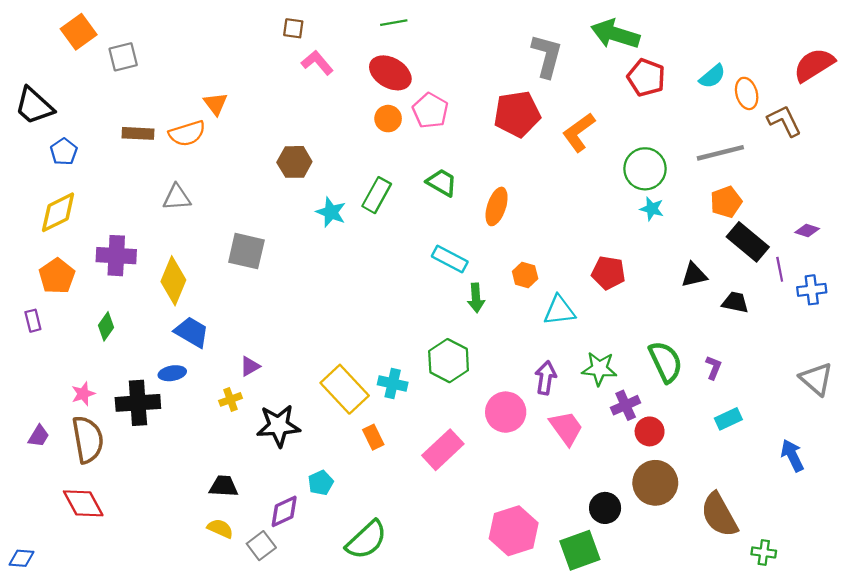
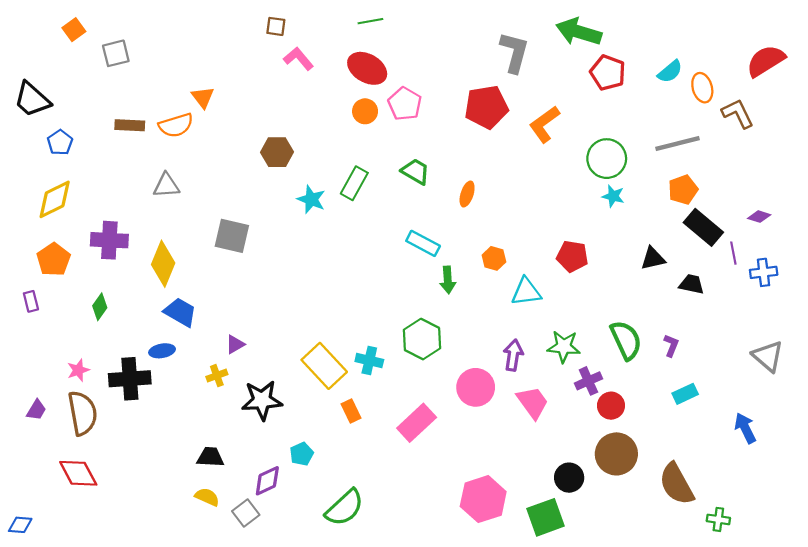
orange square: (79, 32) -> (74, 30), size x0.7
orange ellipse: (497, 206) -> (467, 194), size x0.7

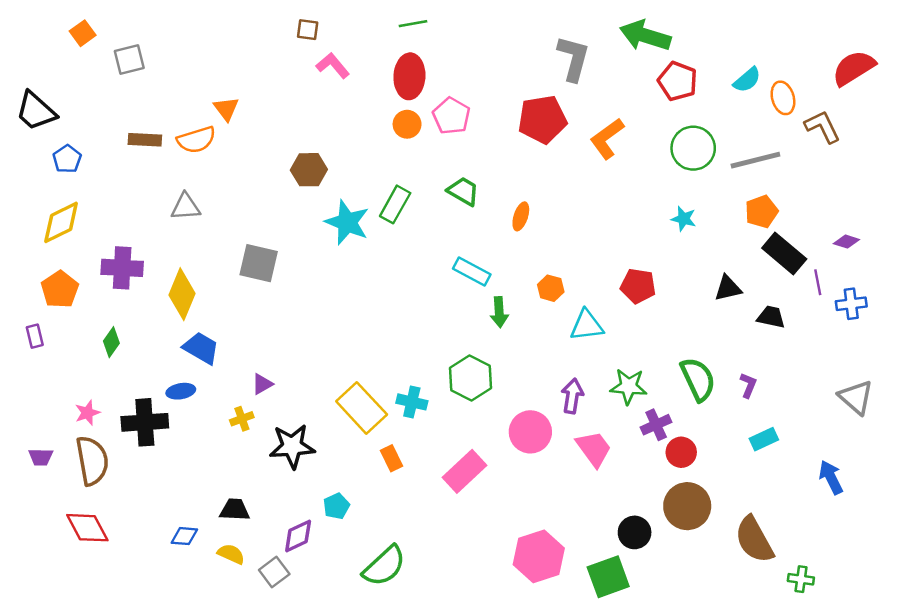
red ellipse: (367, 68) -> (409, 76), turned 63
green circle: (607, 159) -> (693, 148), moved
cyan star: (311, 199) -> (347, 222), size x1.4
purple trapezoid: (36, 410) -> (41, 457), turned 60
blue diamond: (20, 525) -> (184, 536), moved

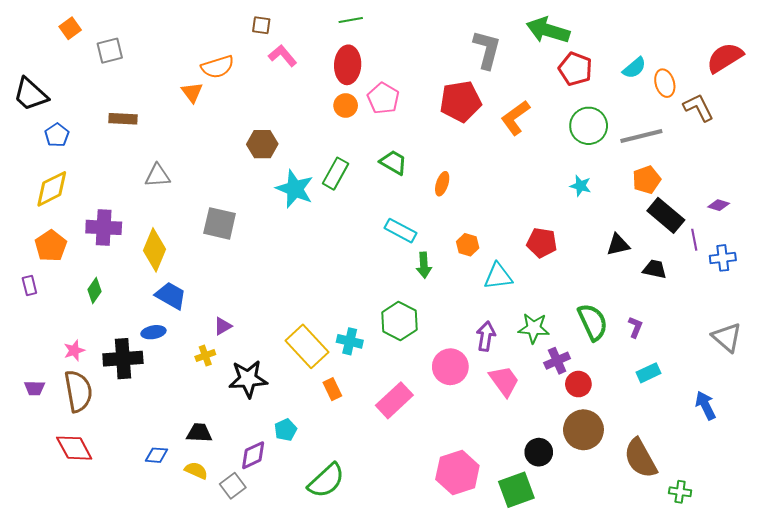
orange semicircle: (196, 140) -> (218, 67), moved

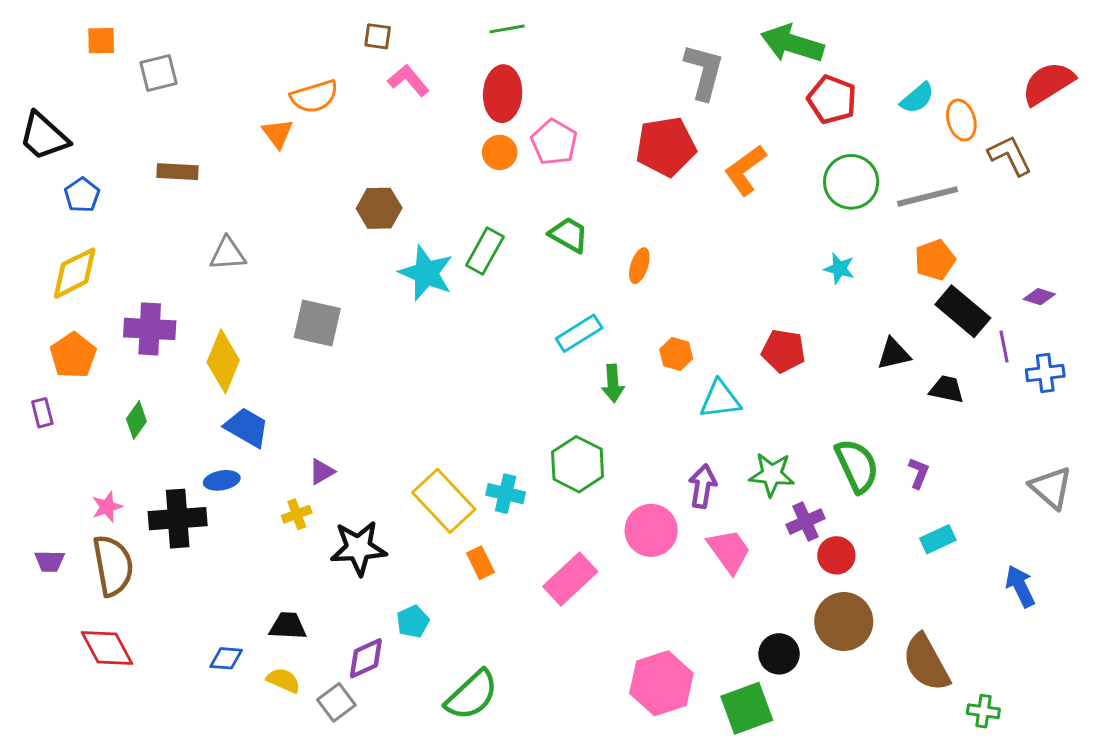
orange square: (70, 28) -> (101, 41), turned 35
cyan rectangle: (401, 231) -> (579, 333), turned -60

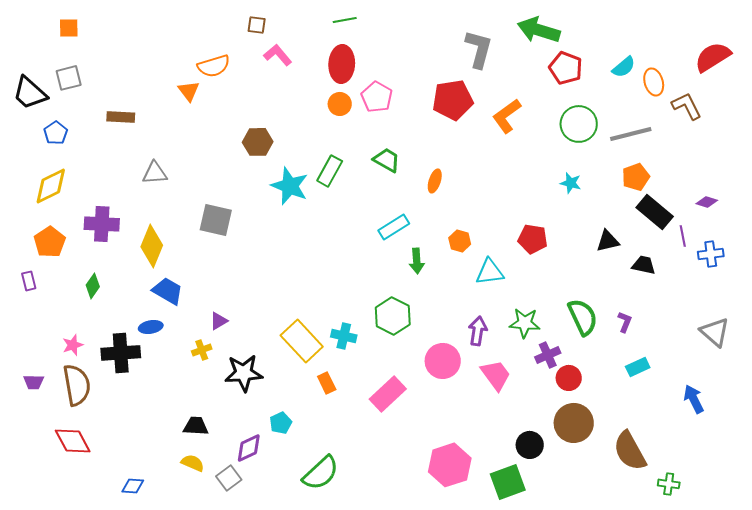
gray square: (158, 73) -> (69, 78), moved
blue diamond: (226, 658) -> (133, 486), moved

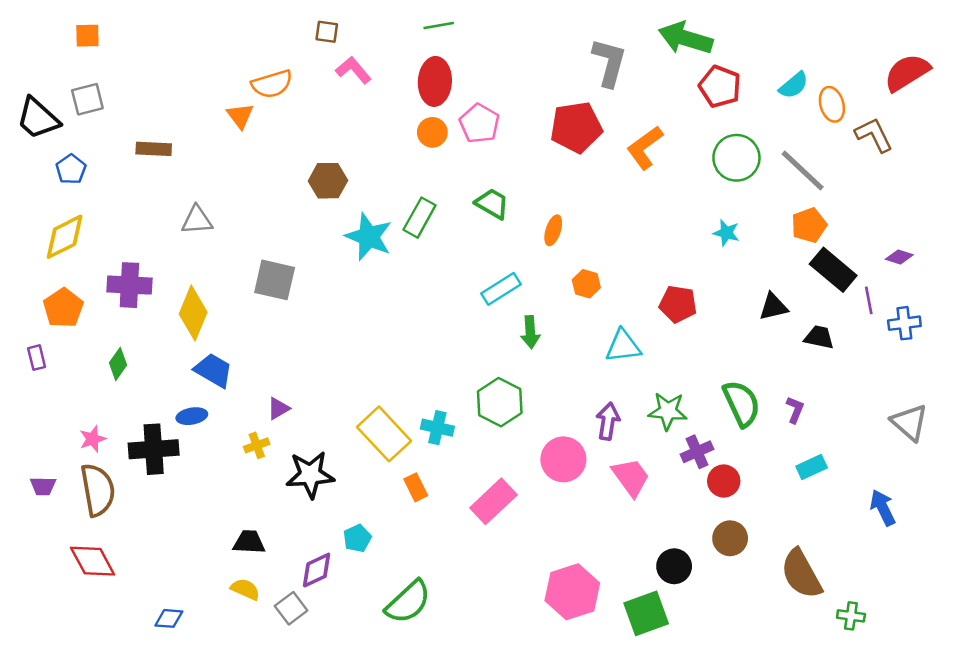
gray line: (631, 134) -> (803, 171), turned 57
orange hexagon: (460, 241) -> (586, 284), moved
brown circle: (574, 423) -> (730, 538), size x0.7

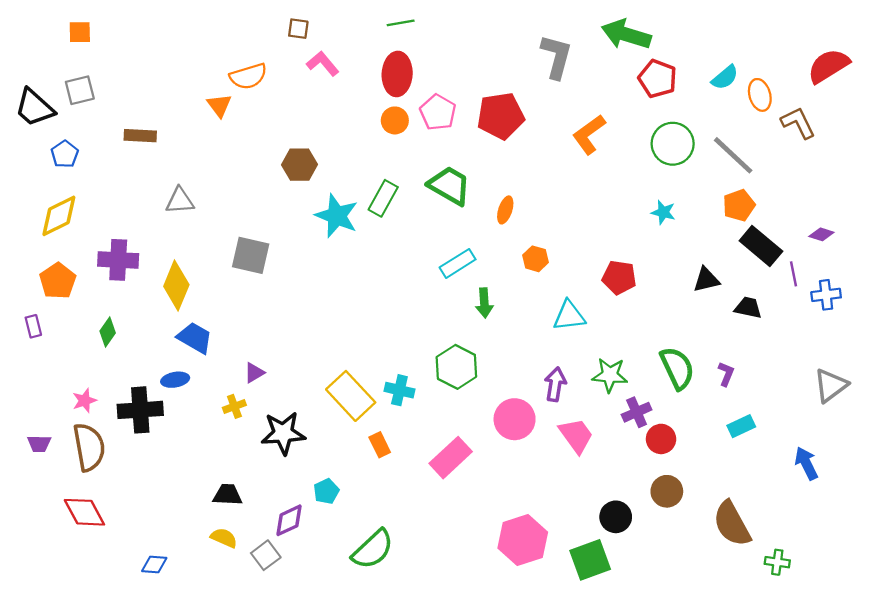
red pentagon: (576, 127) -> (501, 116), moved
green trapezoid: (492, 204) -> (449, 186), size x1.4
gray triangle: (910, 422) -> (831, 385), turned 42

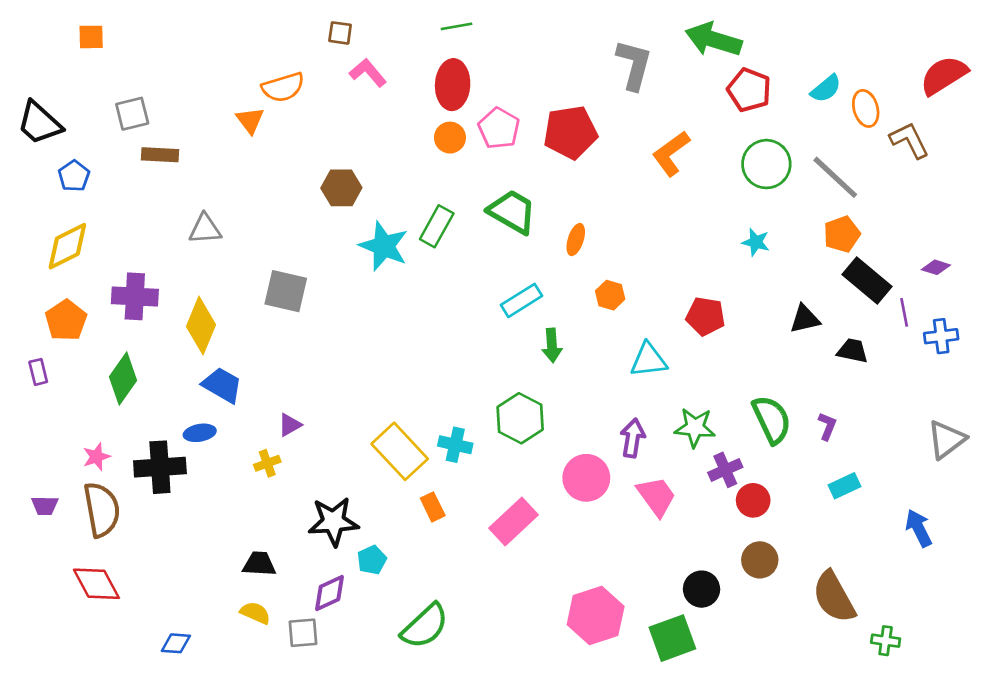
gray square: (80, 90) -> (132, 114), moved
green diamond: (108, 332) -> (123, 379), size x1.5
black star: (283, 433) -> (333, 522), moved
gray square: (266, 555) -> (303, 633), turned 32

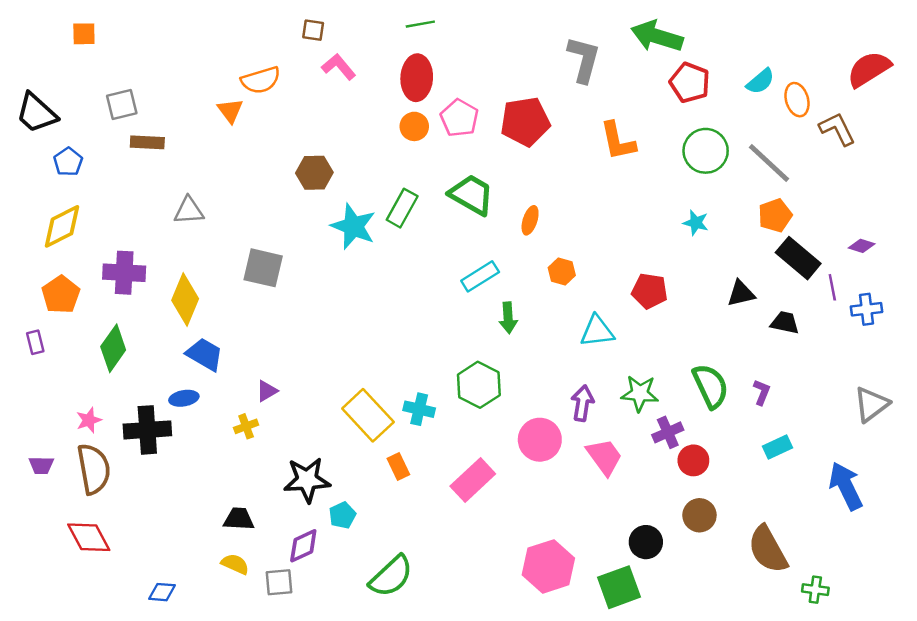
orange L-shape: (671, 153) -> (618, 141), turned -66
blue arrow: (919, 528) -> (846, 486), size x1.4

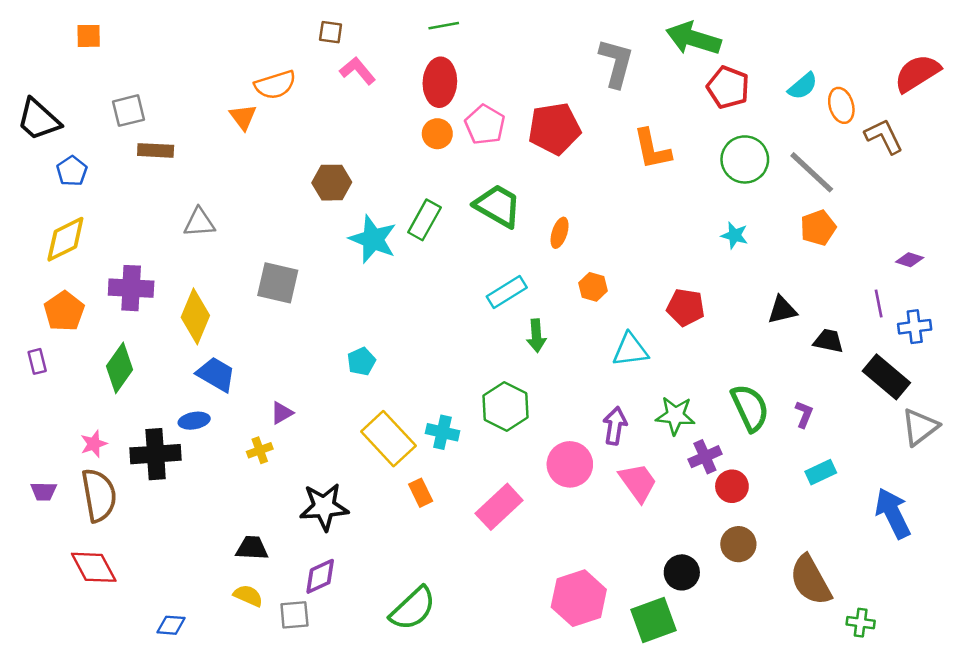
black rectangle: (798, 258) -> (886, 377), moved
cyan pentagon: (342, 515) -> (361, 361), moved

